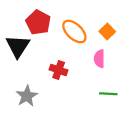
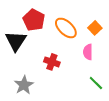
green line: (108, 94) -> (96, 83), turned 42

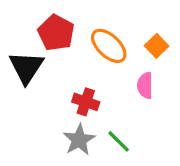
green line: (96, 83) -> (119, 141), moved
gray star: (24, 85) -> (79, 140), moved

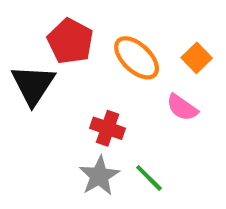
pink semicircle: (145, 85) -> (182, 108), turned -55

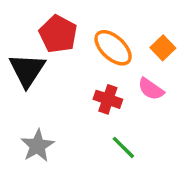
red cross: (108, 128) -> (108, 99), moved
gray star: (99, 176) -> (37, 146), moved

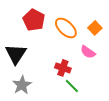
black triangle: (27, 70) -> (16, 54), moved
red cross: (108, 99) -> (63, 68), moved

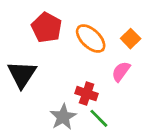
pink semicircle: (88, 52) -> (121, 72), turned 91
gray star: (22, 85) -> (63, 117), moved

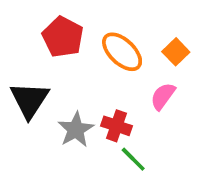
gray star: (63, 117) -> (76, 130), moved

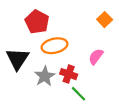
orange ellipse: (122, 52) -> (54, 46), moved, turned -55
orange square: (176, 52) -> (105, 20), moved

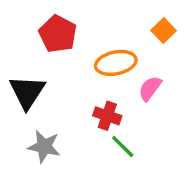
orange ellipse: (54, 46) -> (116, 63), moved
gray star: (45, 76) -> (44, 147), moved, turned -30

